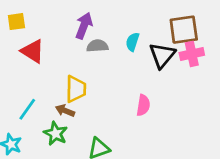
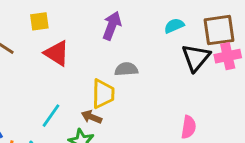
cyan semicircle: (132, 42) -> (174, 26), moved, turned 48
gray semicircle: (97, 46) -> (126, 69), moved
pink semicircle: (143, 105) -> (189, 127), moved

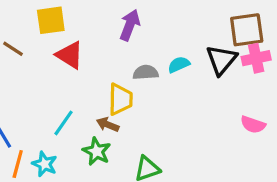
yellow square: (39, 21) -> (51, 20), size x1.4
cyan semicircle: (174, 26) -> (179, 65), moved
pink semicircle: (189, 127) -> (253, 125), moved, turned 100

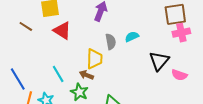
black triangle: (221, 60) -> (159, 61), moved
gray semicircle: (146, 72) -> (111, 42), turned 84
cyan line: (63, 123) -> (58, 74), turned -66

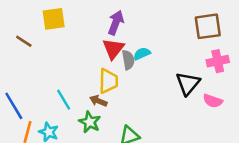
red triangle: (62, 31) -> (113, 49), moved, turned 36
pink cross: (181, 33) -> (218, 61), moved
cyan semicircle: (132, 37) -> (142, 54), moved

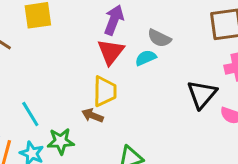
gray semicircle: (128, 60) -> (159, 38), moved, turned 126
cyan line: (64, 100) -> (30, 114), moved
green star: (90, 122) -> (61, 141), moved, turned -30

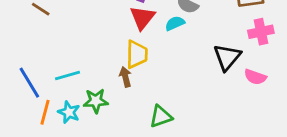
cyan line: (30, 114) -> (68, 75), turned -75
brown arrow: (93, 116) -> (125, 77), turned 54

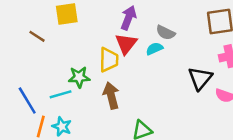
yellow trapezoid: (137, 54) -> (109, 60), moved
brown arrow: (125, 77) -> (111, 96), size x1.5
green star: (96, 101) -> (79, 77), moved

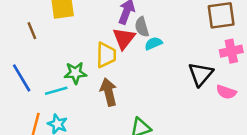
gray semicircle: (166, 33) -> (142, 27), moved, turned 48
brown line: (37, 36) -> (32, 31), turned 35
blue line: (27, 101) -> (22, 78), moved

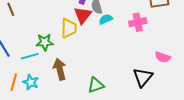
pink cross: (231, 51) -> (138, 22), moved
black triangle: (201, 74) -> (143, 77), moved
brown arrow: (109, 92) -> (60, 69), moved

